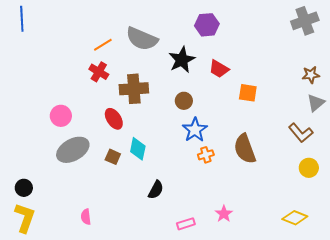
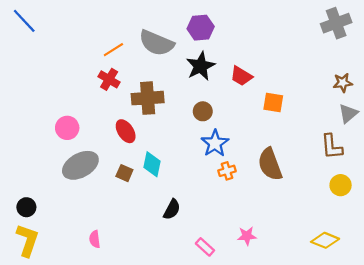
blue line: (22, 19) -> (24, 21), turned -40
purple hexagon: (207, 25) -> (201, 28), moved
brown L-shape: (301, 133) -> (332, 147), turned 35
pink star: (224, 214) -> (247, 236), turned 30
pink rectangle: (186, 224) -> (205, 247), turned 60

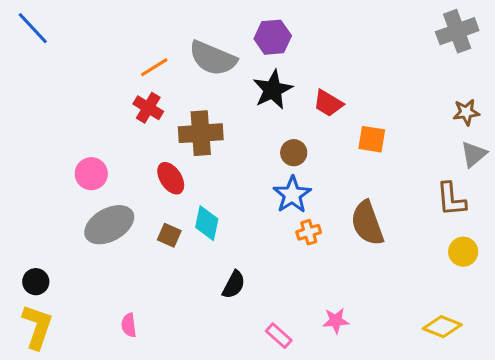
brown circle: (203, 111) -> (294, 153), moved

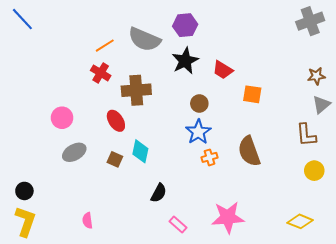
gray ellipse: (109, 225) -> (74, 152), size x0.7
pink star: (336, 321) -> (228, 217), size x1.8
pink rectangle: (279, 336) -> (178, 225), moved

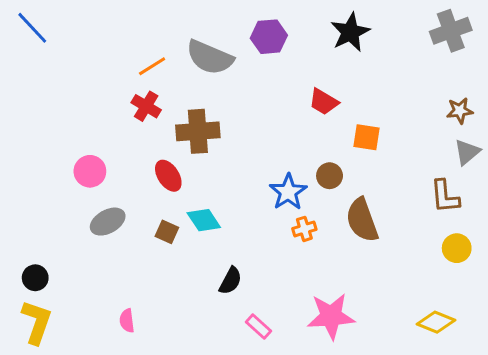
black star: (185, 61) -> (350, 32), moved
brown circle: (199, 103) -> (330, 176), moved
cyan diamond: (140, 151) -> (204, 220), turned -45

